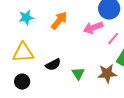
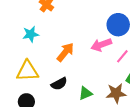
orange arrow: (59, 21) -> (65, 52), moved
green triangle: (78, 74) -> (85, 93), turned 40

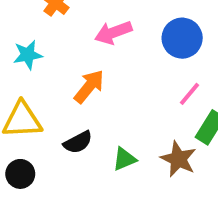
pink arrow: (101, 45) -> (113, 33), moved
brown star: (116, 93) -> (178, 159), turned 30

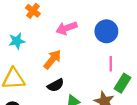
pink line: (190, 94) -> (111, 64), turned -40
black semicircle: (78, 142) -> (56, 85), moved

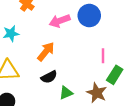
blue circle: (106, 31) -> (89, 16), moved

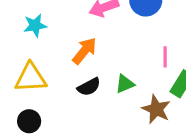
green triangle: (66, 93) -> (125, 84), moved

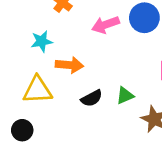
orange arrow: (84, 51) -> (69, 65), moved, turned 56
black circle: (29, 121) -> (22, 130), moved

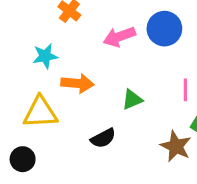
green triangle: (125, 95) -> (132, 100), moved
black semicircle: (92, 98) -> (103, 138), moved

